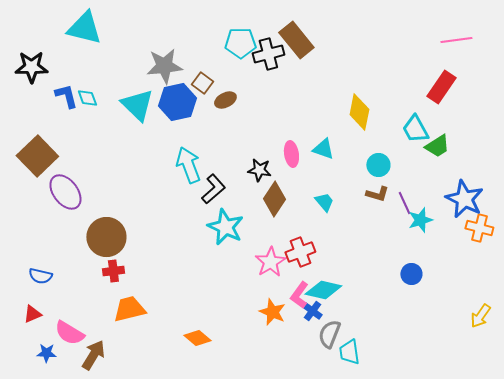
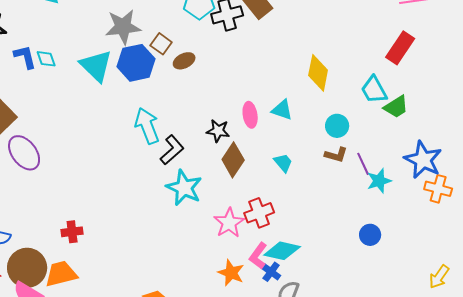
brown circle: (106, 237) -> (27, 268), moved
orange trapezoid: (129, 309) -> (61, 274), moved

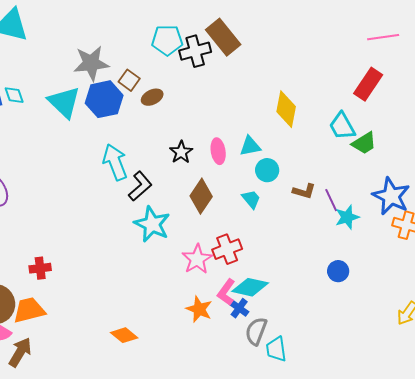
cyan triangle: (282, 110) -> (250, 146), turned -30
cyan circle: (337, 126) -> (267, 170), moved
black star: (218, 131) -> (181, 152), moved, turned 30

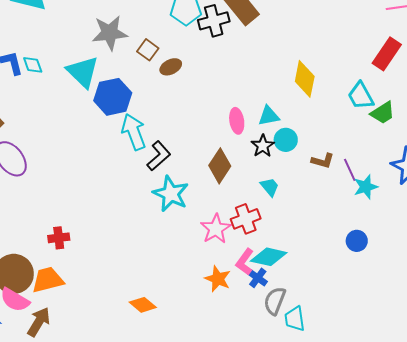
blue hexagon: (104, 99) -> (113, 97), moved
black star: (181, 152) -> (263, 146), moved
cyan trapezoid: (251, 199) -> (270, 187), moved

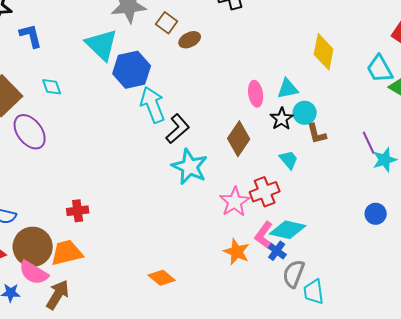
cyan diamond: (33, 65) -> (52, 87), moved
brown L-shape: (323, 161) -> (317, 134), moved, turned 60

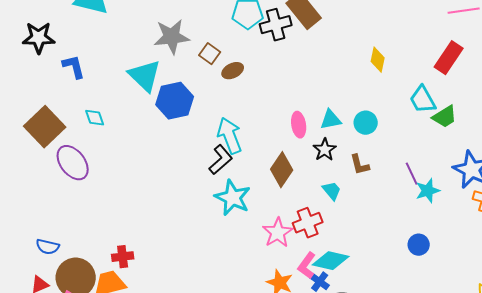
yellow diamond: (324, 52) -> (378, 60), moved, size x0.7
cyan arrow: (153, 105) -> (230, 136), moved
cyan circle: (305, 113) -> (366, 123), moved
red cross: (78, 211) -> (123, 257), moved

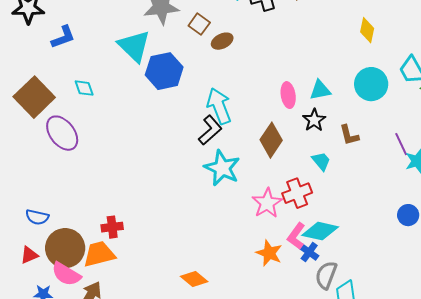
blue L-shape: (74, 67) -> (63, 37), turned 84
cyan circle: (366, 123) -> (371, 84), moved, size x1.4

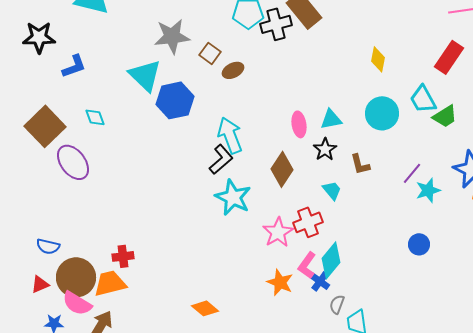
purple line: (401, 144) -> (412, 173), turned 65
cyan diamond: (320, 231) -> (331, 260), turned -63
gray semicircle: (326, 275) -> (337, 304), size x0.7

